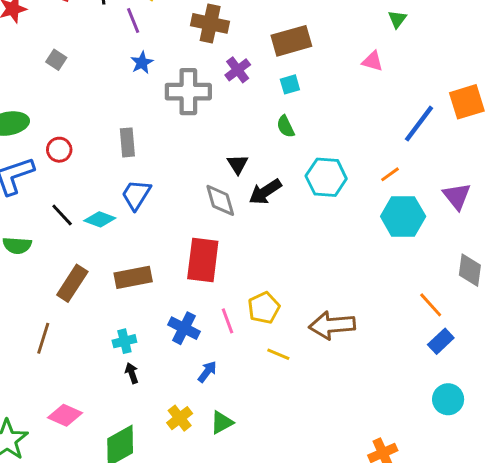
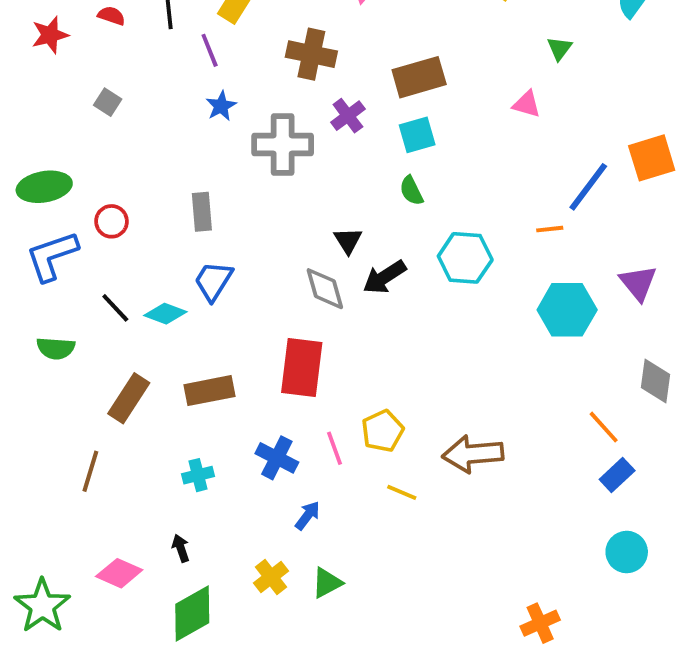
cyan square: (290, 84) -> (417, 135), size x1.4
orange line: (390, 174) -> (550, 229), moved, turned 30
black arrow: (132, 373) -> (181, 548), moved

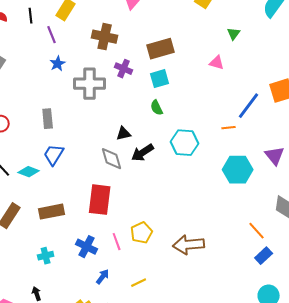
purple cross: (348, 116) -> (124, 69), turned -30
black triangle: (348, 241) -> (124, 134), turned 49
yellow line: (402, 492) -> (139, 283), moved, turned -49

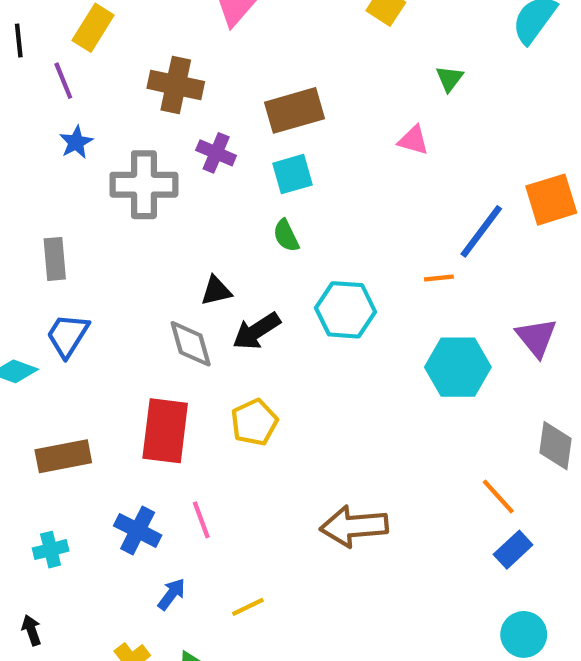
yellow pentagon: (142, 233) -> (254, 422), moved

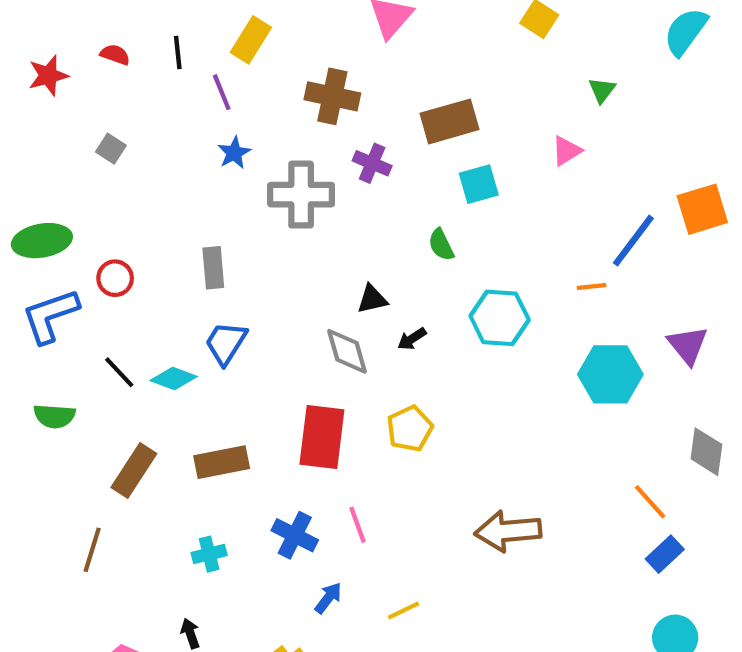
pink triangle: (413, 140) -> (566, 151), turned -48
cyan square: (292, 174) -> (479, 184), moved
black arrow: (256, 331) -> (412, 339), size x0.6

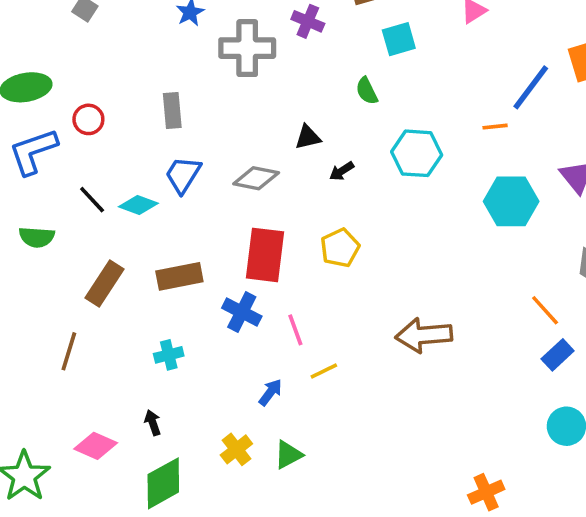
gray diamond: (347, 351) -> (256, 178), moved, turned -63
blue cross: (295, 535) -> (242, 312), moved
yellow line: (403, 610) -> (324, 371), moved

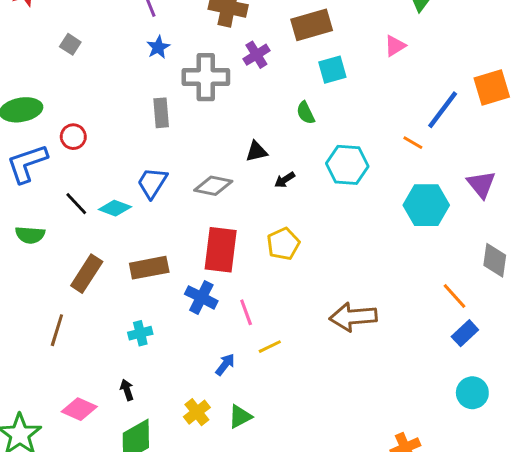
purple cross: (308, 21) -> (256, 55), turned 35
gray rectangle: (172, 110) -> (161, 113), moved
orange line: (495, 127) -> (413, 143), turned 36

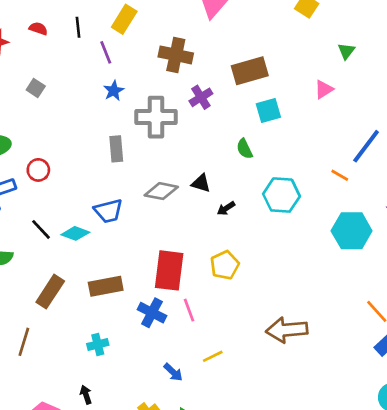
black triangle: (256, 152) -> (201, 183), turned 30
blue trapezoid: (152, 183) -> (108, 211), turned -136
gray diamond: (213, 186) -> (161, 191), moved
pink line: (246, 312) -> (189, 310), moved
blue arrow: (225, 364) -> (173, 372), turned 96

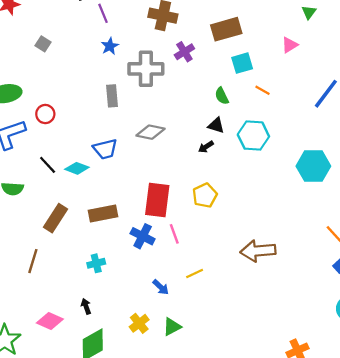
orange line: (340, 175) -> (262, 90), moved
black triangle: (201, 183) -> (216, 125), moved

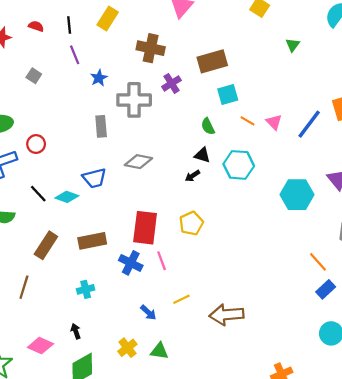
purple line: (103, 13) -> (75, 55), moved
pink triangle: (290, 45) -> (274, 122), moved, turned -42
brown arrow: (258, 251) -> (227, 315), moved
green triangle: (172, 327) -> (159, 351), turned 36

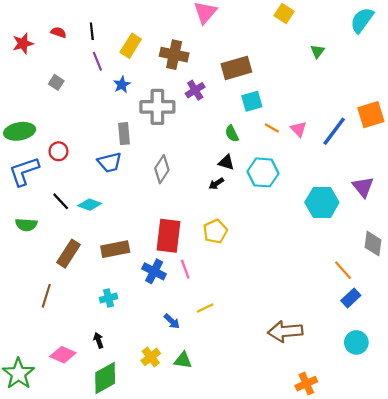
yellow rectangle: (108, 18) -> (131, 46), moved
gray diamond: (138, 162) -> (162, 169), turned -68
blue trapezoid: (94, 178) -> (110, 162), moved
brown arrow: (227, 315) -> (285, 331), moved

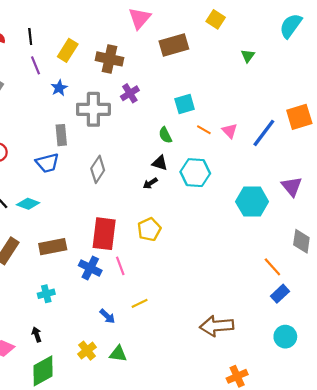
brown rectangle: (236, 68) -> (174, 45), moved

